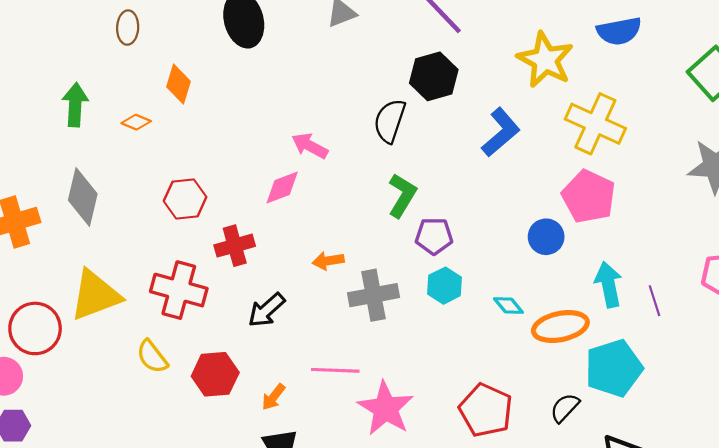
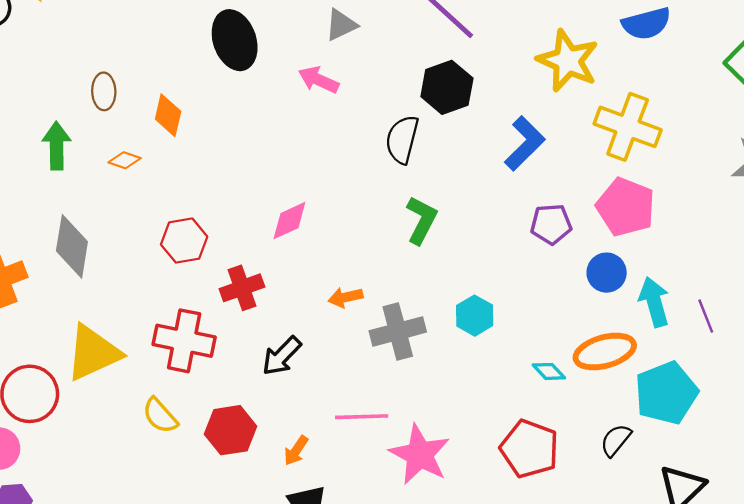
brown ellipse: (128, 28) -> (104, 91), moved
pink arrow: (310, 146) -> (319, 80), moved
purple pentagon: (434, 236) -> (551, 224), moved
blue circle: (546, 237) -> (607, 273), moved
cyan diamond: (508, 306) -> (549, 371), moved

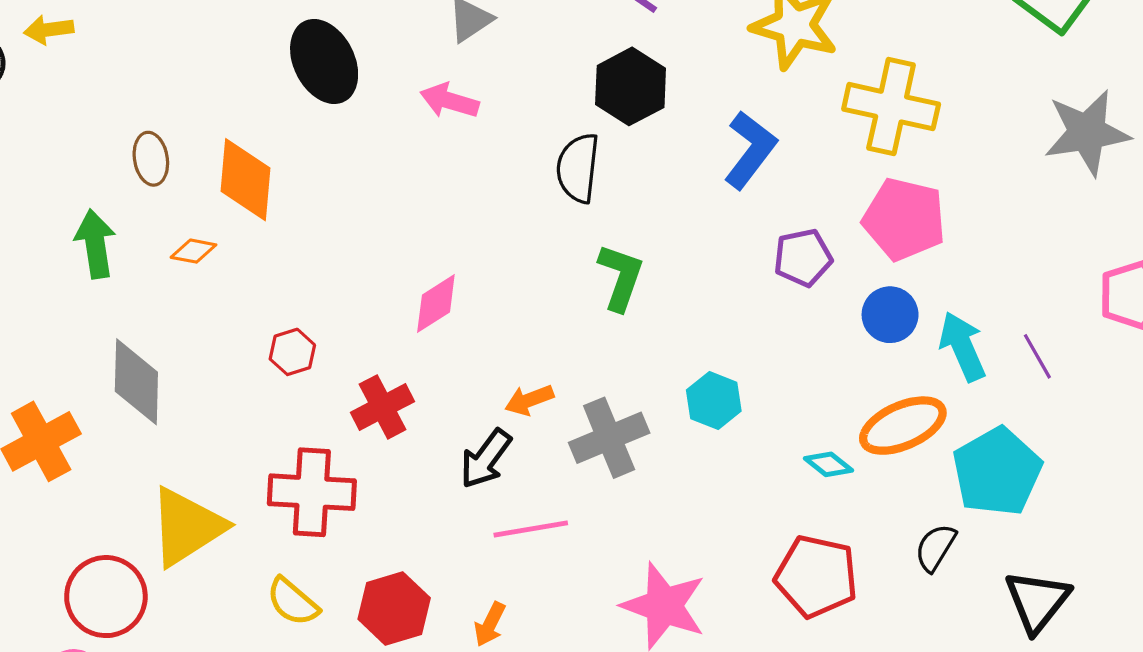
orange diamond: (168, 115) -> (246, 180), size x1.4
red hexagon: (184, 241) -> (292, 352), size x0.7
black arrow: (282, 356) -> (486, 459), moved
pink line: (362, 417) -> (531, 529), moved

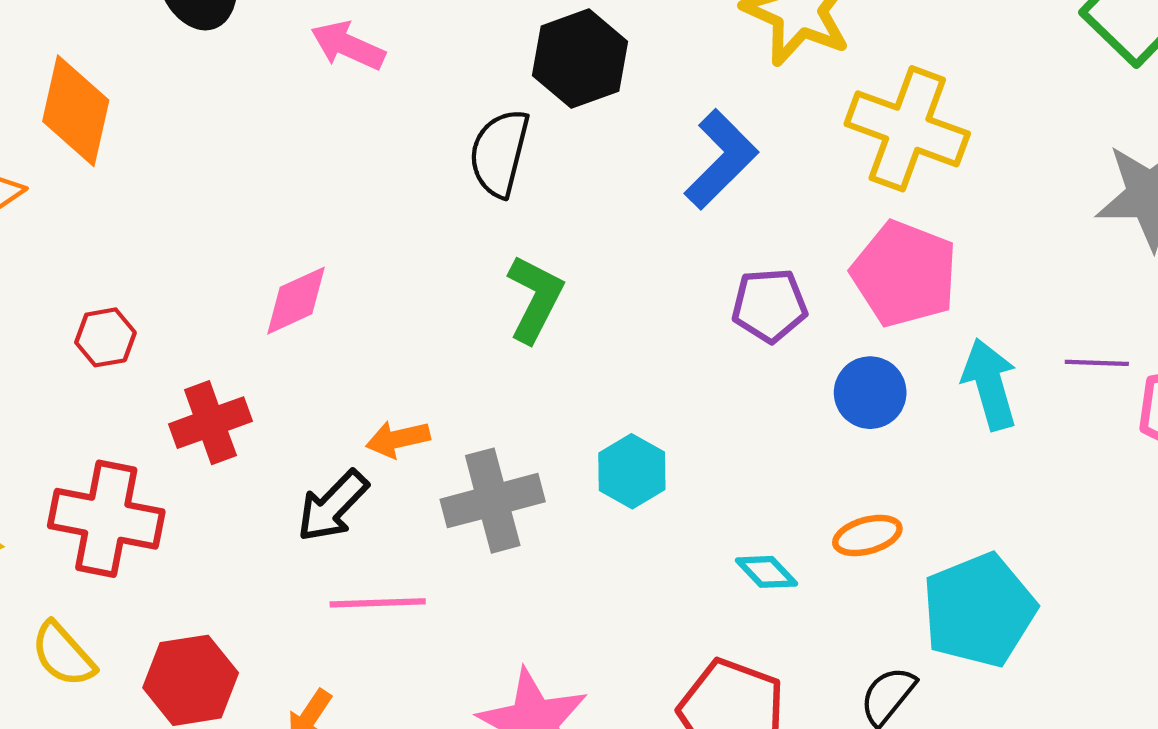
cyan arrow: (962, 347) -> (990, 384), moved
purple line: (1037, 356) -> (1097, 363), moved, turned -66
orange ellipse: (903, 426) -> (867, 535), size x0.6

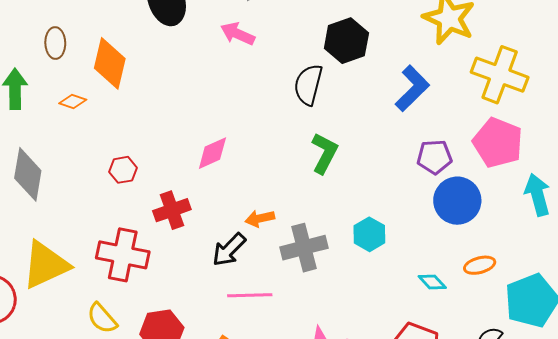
blue circle: (870, 393) -> (457, 201), moved, size x1.4

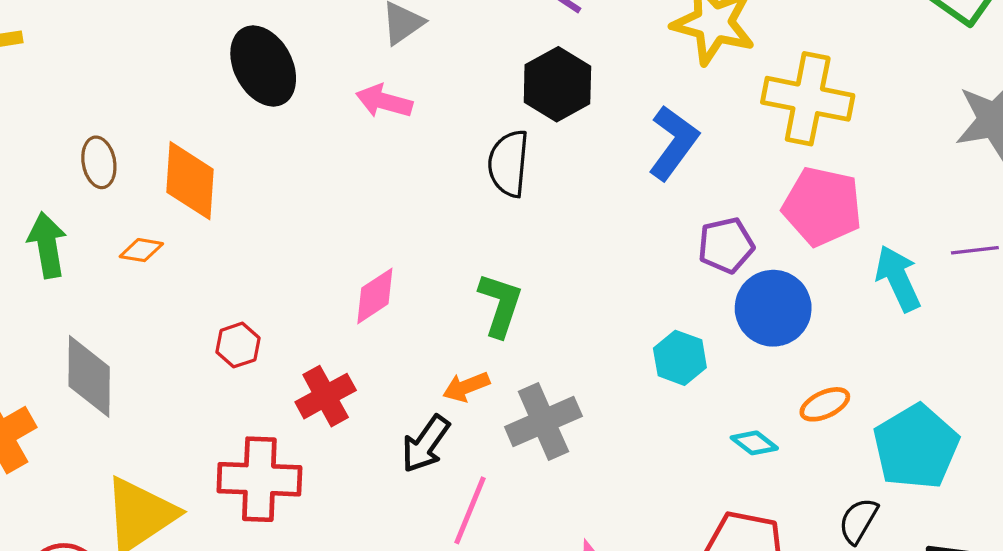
green L-shape: (324, 153) -> (500, 305), moved
cyan hexagon: (369, 234) -> (680, 358), moved
pink line: (250, 295) -> (470, 510), turned -57

